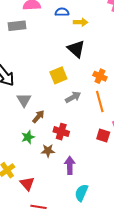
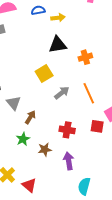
black triangle: (76, 49) -> (58, 45), turned -42
orange cross: (100, 76) -> (85, 57), moved, turned -32
red cross: (61, 132) -> (67, 130), moved

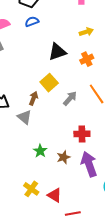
yellow arrow: (58, 18) -> (86, 32), moved
brown arrow: (30, 117) -> (33, 98), moved
purple arrow: (69, 161) -> (89, 164), size x1.4

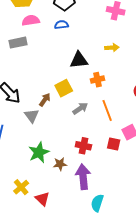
orange cross: (87, 59) -> (97, 80), moved
green star: (40, 151) -> (39, 152), size x1.5

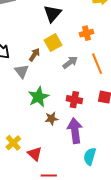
black triangle: (79, 60) -> (52, 13), moved, turned -42
green star: (39, 152) -> (38, 97), moved

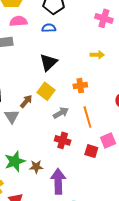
yellow square: (53, 43) -> (46, 91), turned -30
green star: (38, 97) -> (15, 161), moved
red cross: (74, 100) -> (63, 140), moved

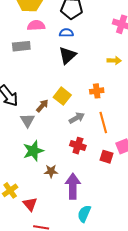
black triangle: (48, 62) -> (67, 55), moved
green star: (15, 161) -> (33, 151), moved

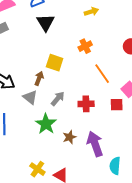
gray arrow: (77, 118) -> (58, 99), moved

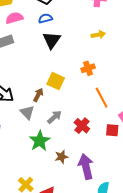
red cross: (86, 104) -> (82, 126), turned 35

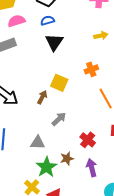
gray triangle: (27, 112) -> (38, 143), moved, turned -42
red cross: (82, 126) -> (88, 140), moved
green star: (40, 141) -> (46, 167), moved
purple arrow: (86, 167) -> (92, 168), size x0.7

